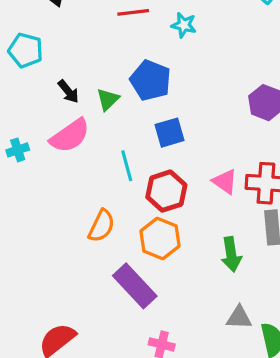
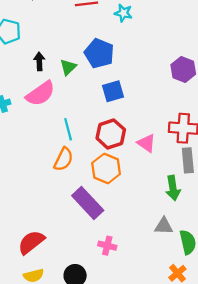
black arrow: (68, 91) -> (39, 61), turned -144
cyan line: (127, 166) -> (68, 129), moved
pink triangle: (225, 182) -> (146, 143), moved
green arrow: (231, 254) -> (173, 188), moved

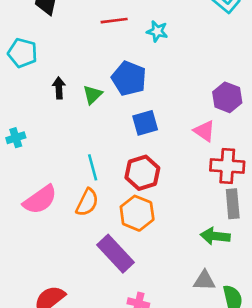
pink semicircle: (40, 94) -> (40, 200), moved
pink triangle: (146, 143) -> (204, 131), moved
green arrow: (173, 188) -> (215, 236), turned 105

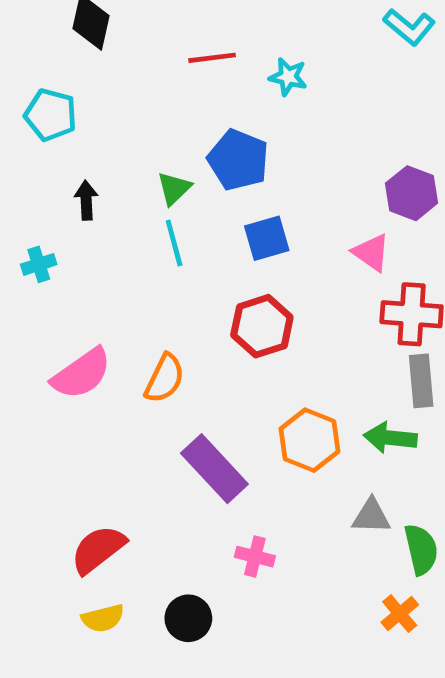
black arrow: (59, 88) -> (86, 200), moved
cyan line: (93, 167) -> (174, 243), moved
orange hexagon: (137, 213) -> (309, 440), moved

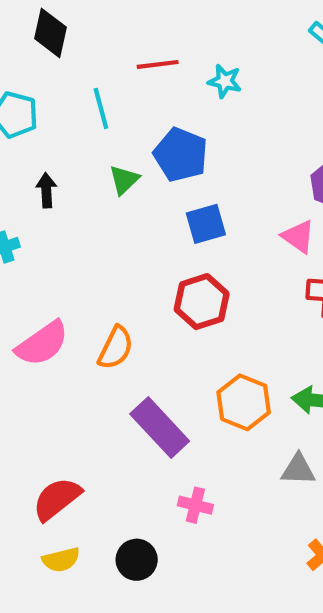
cyan line: (174, 243) -> (101, 108), moved

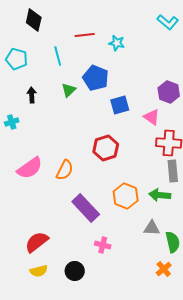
blue square: (206, 224) -> (120, 105), moved

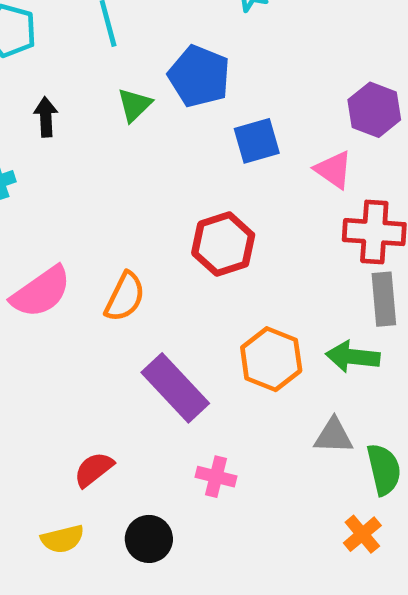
red semicircle: (37, 242) -> (94, 469), moved, size x0.7

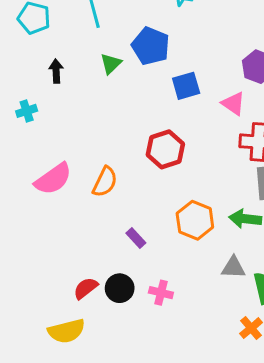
purple rectangle: (175, 388) -> (136, 238), size x0.5
yellow semicircle: (63, 539) -> (66, 331), size x1.4
black circle: (149, 539) -> (120, 288), moved

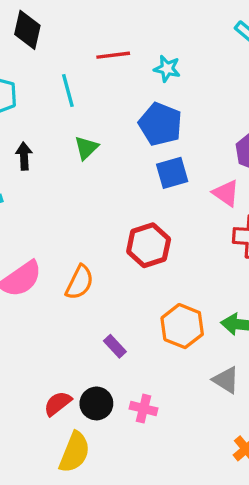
blue pentagon: (151, 46) -> (160, 124), moved
gray triangle: (233, 268) -> (226, 380), turned 30
yellow semicircle: (66, 331) -> (75, 452), moved, turned -54

